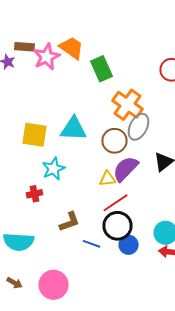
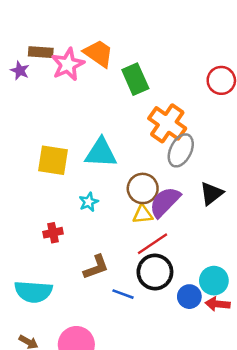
brown circle: (114, 141) -> (143, 188), moved
cyan star: (54, 169) -> (89, 202), moved, size x0.7
blue circle: (128, 245) -> (189, 297), moved

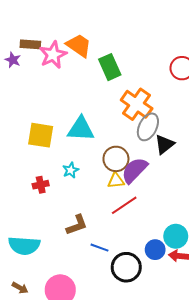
black triangle: (211, 193) -> (164, 144), moved
red cross: (53, 233) -> (41, 185), moved
black circle: (155, 272) -> (126, 267), moved

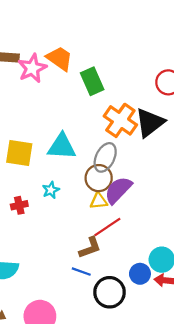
gray ellipse: (148, 127) -> (105, 157), moved
black triangle: (164, 144) -> (150, 123), moved, size x1.4
brown L-shape: (77, 225) -> (90, 248), moved

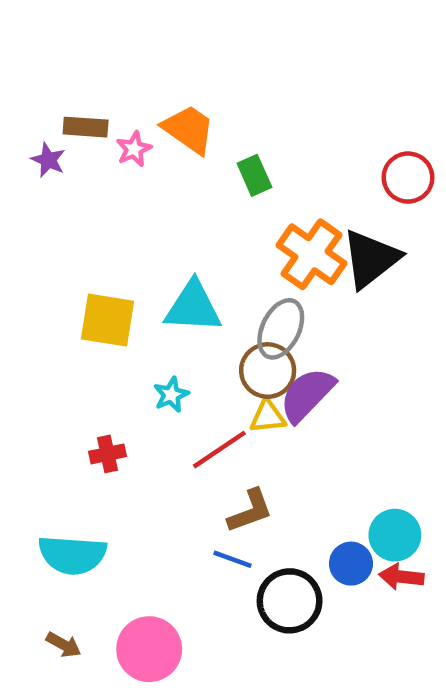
pink star: (32, 68) -> (134, 149), size x0.6
green rectangle: (92, 81) -> (254, 175), size x0.7
red cross: (19, 205) -> (107, 454), moved
red line: (107, 227) -> (219, 450), moved

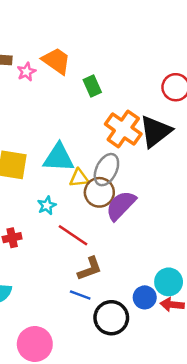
yellow triangle: (268, 417) -> (79, 178), moved
red line: (219, 450) -> (73, 235), turned 68

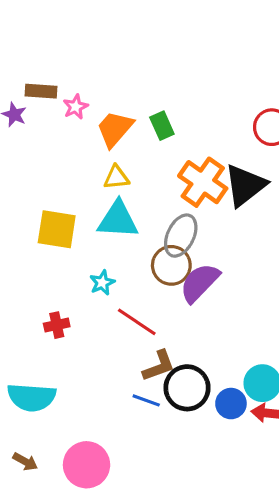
orange trapezoid: (56, 61) -> (115, 129), moved, turned -84
yellow triangle: (79, 178) -> (116, 177), moved
black circle: (111, 318) -> (187, 388), moved

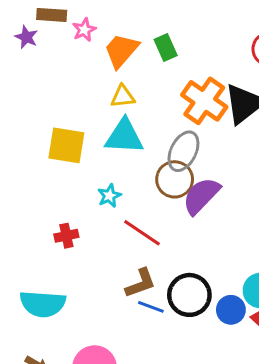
brown L-shape: (159, 366) -> (141, 283), moved

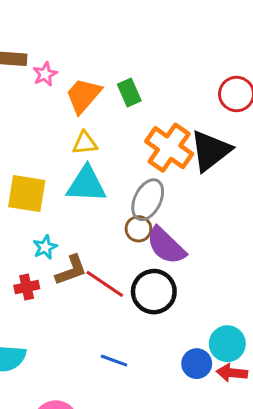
brown circle: (175, 179) -> (138, 229), size x0.7
cyan star: (109, 196) -> (45, 247), moved
purple semicircle: (201, 196) -> (166, 246), turned -90
brown L-shape: (141, 283) -> (71, 270), moved
black circle: (189, 295) -> (154, 292), moved

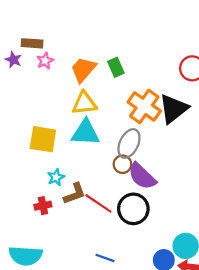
pink star: (45, 74) -> (45, 61), moved
yellow triangle: (85, 143) -> (84, 103), size x1.4

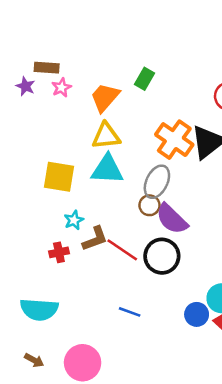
green rectangle: (116, 67) -> (145, 79), moved, turned 54

